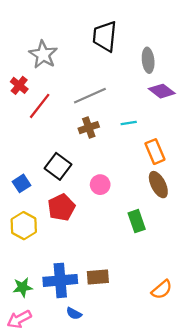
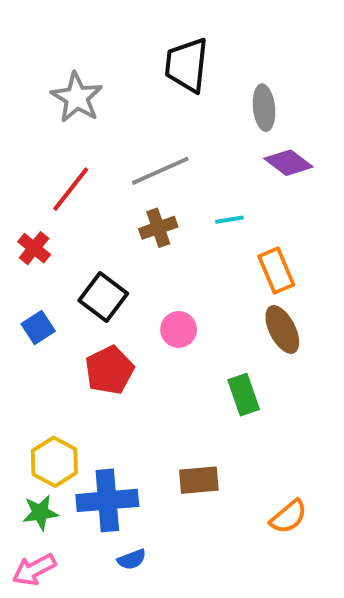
red cross: (19, 85) -> (34, 248), moved
yellow hexagon: (24, 226) -> (54, 462), moved
brown rectangle: (98, 277) -> (199, 480), moved
blue semicircle: (74, 313) -> (132, 559), turned -49

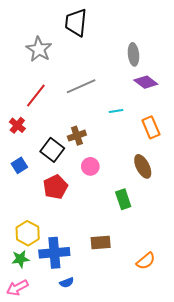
black trapezoid: (187, 65) -> (76, 23), moved
brown cross: (158, 228) -> (77, 136), moved
orange rectangle: (276, 270) -> (151, 127), moved

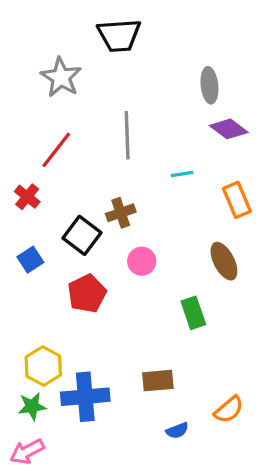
black trapezoid: (76, 23) -> (119, 35), turned -100
gray line: (81, 86) -> (127, 135), turned -68
blue semicircle: (67, 283) -> (177, 431), moved

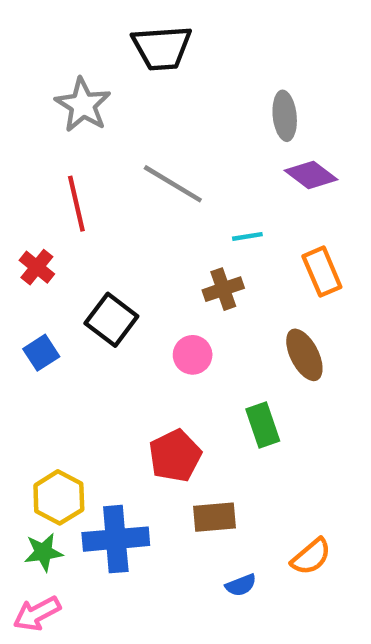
gray line: (127, 135) -> (173, 184), turned -57
red line: (56, 150) -> (76, 204), turned -51
brown cross: (121, 213) -> (223, 289), moved
red pentagon: (87, 293) -> (175, 456), moved

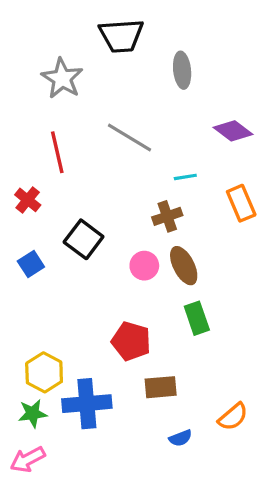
gray ellipse: (285, 116) -> (182, 70), moved
brown ellipse: (304, 355) -> (184, 266), moved
red pentagon: (175, 456) -> (131, 341), turned -30

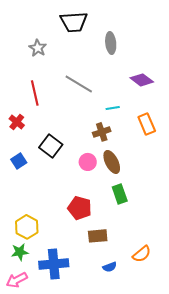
gray star: (62, 78) -> (38, 48), size x0.7
blue cross: (87, 404) -> (54, 264), moved

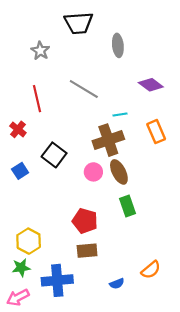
brown cross: (102, 132) -> (108, 140), size x1.6
brown rectangle: (98, 236) -> (87, 251), moved

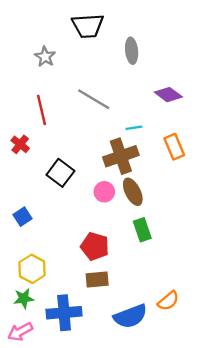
blue square: (20, 171) -> (23, 217), moved
blue semicircle: (117, 284) -> (130, 316), size x2.0

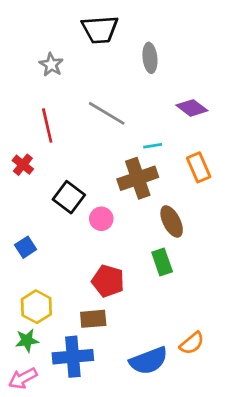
pink circle: (104, 192) -> (101, 219), moved
brown ellipse: (133, 192) -> (172, 221), moved
brown rectangle: (97, 279) -> (93, 319), moved

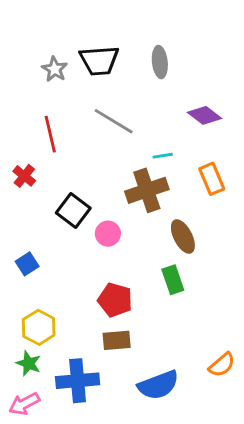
black trapezoid: (100, 29) -> (99, 61), moved
brown rectangle: (93, 319) -> (117, 340), moved
green star: (27, 340) -> (29, 363), turned 30
orange semicircle: (192, 343) -> (222, 365), moved

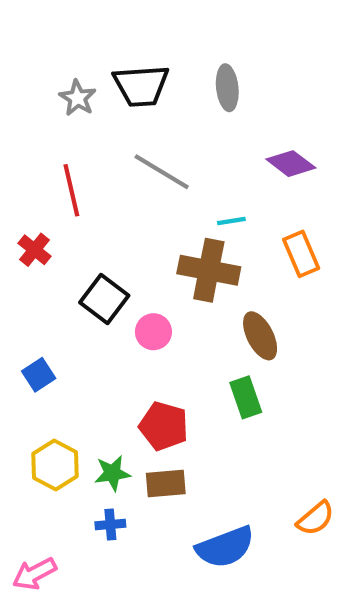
brown cross: (147, 190) -> (209, 270), turned 30
green star: (29, 363) -> (112, 473), moved, turned -30
blue cross: (78, 381) -> (110, 524), moved, size x0.5

